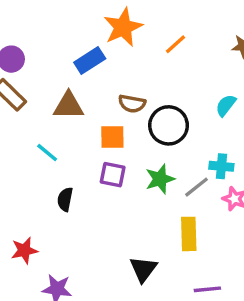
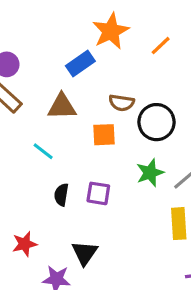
purple square: (113, 175) -> (98, 193), moved
black triangle: (143, 269) -> (85, 253), moved

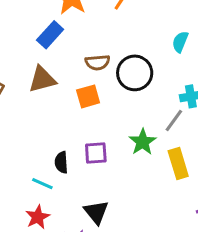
cyan line: (43, 151) -> (42, 184), moved
green star: (150, 173) -> (143, 142), moved

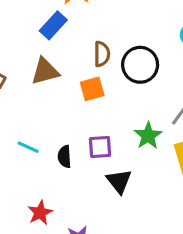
brown semicircle: (97, 62) -> (102, 54), turned -85
cyan line: (42, 184) -> (28, 147), moved
black triangle: (96, 212) -> (119, 181), moved

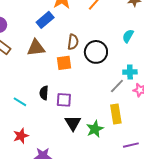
green star: (148, 136) -> (95, 129), moved
cyan line: (28, 147) -> (20, 102), moved
black semicircle: (65, 157) -> (44, 93), moved

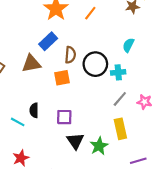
blue rectangle: (45, 20) -> (48, 41), moved
cyan cross: (130, 72) -> (118, 72), moved
black semicircle: (44, 93) -> (34, 110), moved

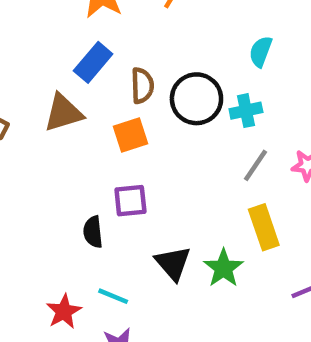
black semicircle: (34, 110) -> (93, 232), moved
purple square: (64, 117) -> (130, 201), moved
cyan line: (18, 122) -> (113, 296), moved

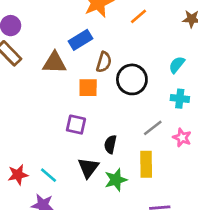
cyan cross: (246, 111) -> (180, 99), moved
black semicircle: (93, 232) -> (110, 144), moved

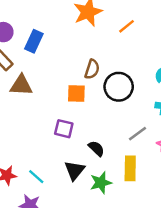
blue rectangle: (80, 40) -> (34, 41), moved, turned -35
brown triangle: (54, 63) -> (21, 85), moved
black semicircle: (110, 144) -> (96, 148), turned 120

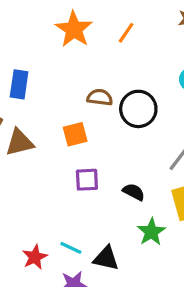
brown semicircle: (92, 69) -> (100, 97), turned -84
orange square: (76, 94) -> (75, 134), moved
black triangle: (75, 170) -> (106, 258), moved, turned -40

